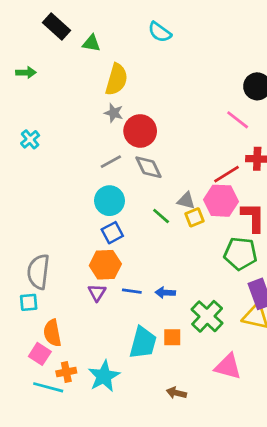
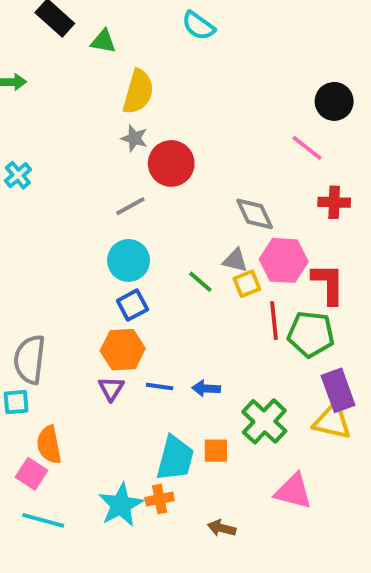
gray diamond: (149, 167) -> (255, 214), moved
red line: (227, 174) -> (274, 321), moved, turned -64
orange cross: (66, 372) -> (160, 499), moved

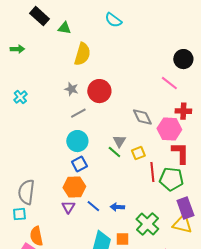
gray star: (134, 138) -> (71, 89), moved
gray triangle: (235, 260) -> (119, 141), moved, turned 48
pink hexagon: (284, 260) -> (169, 129), moved
blue line: (160, 387) -> (93, 206), turned 32

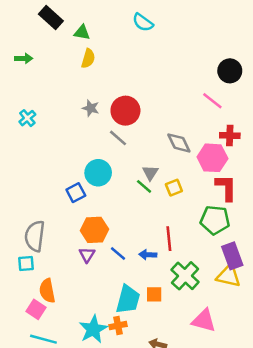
yellow semicircle: (82, 54) -> (88, 58), moved, size x0.7
gray line: (78, 113) -> (118, 138), moved, turned 70
blue square: (79, 164) -> (76, 193), moved
red line: (152, 172) -> (169, 239), moved

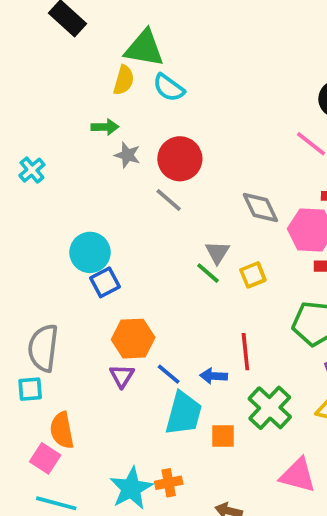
cyan semicircle: (143, 22) -> (169, 88), moved
green triangle: (82, 32) -> (144, 48), moved, size x1.6
green arrow: (24, 58) -> (105, 127), moved
cyan circle: (98, 173) -> (90, 252), moved
cyan trapezoid: (128, 299) -> (184, 413), moved

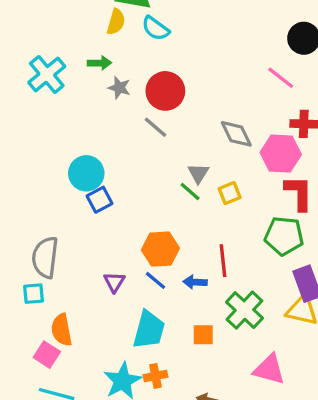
cyan cross: (32, 170) -> (47, 74), moved, size x1.6
orange hexagon: (133, 339) -> (160, 249), moved
cyan trapezoid: (184, 413) -> (149, 330), moved

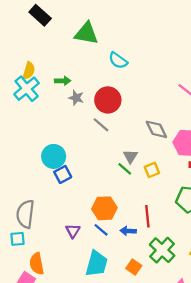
yellow semicircle: (116, 22) -> (29, 71), moved
cyan semicircle: (155, 28) -> (118, 60), moved
orange square: (203, 335) -> (134, 267), turned 35

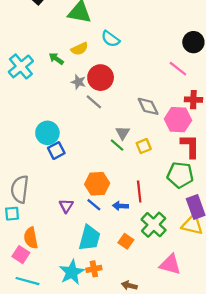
yellow semicircle: (29, 71) -> (80, 49), moved, turned 49
green arrow: (63, 81) -> (56, 59), turned -144
gray star: (76, 98) -> (78, 82), moved

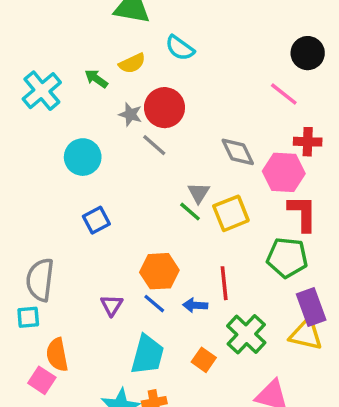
cyan circle: (47, 133) -> (83, 157), moved
yellow square: (144, 146) -> (231, 213), size x1.5

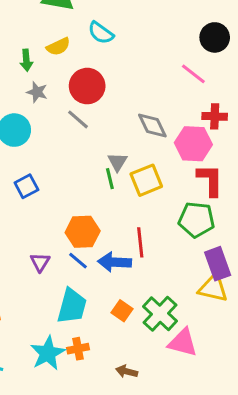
green arrow: (96, 79) -> (26, 60), turned -130
gray star: (130, 114) -> (37, 92), moved
green line: (190, 212) -> (110, 179), turned 35
blue arrow: (195, 305) -> (114, 262), size x1.5
green cross: (246, 334) -> (160, 314), moved

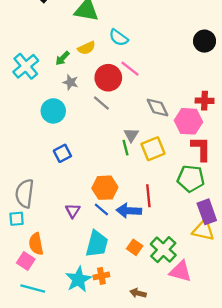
green arrow: (26, 60) -> (62, 58), turned 49
pink line: (193, 74) -> (130, 69), moved

